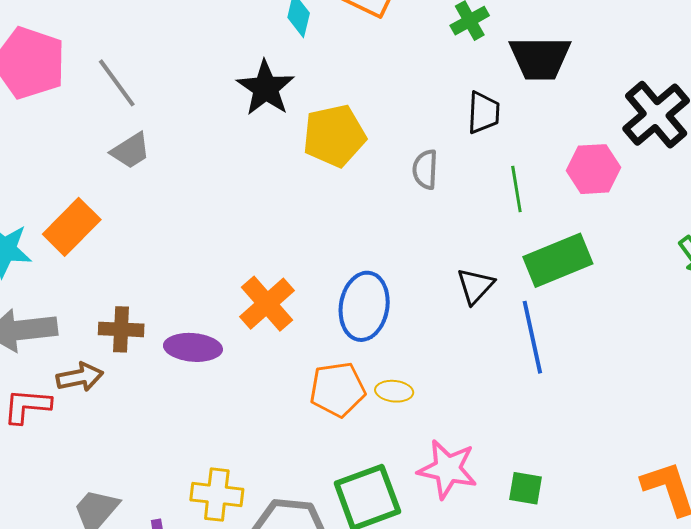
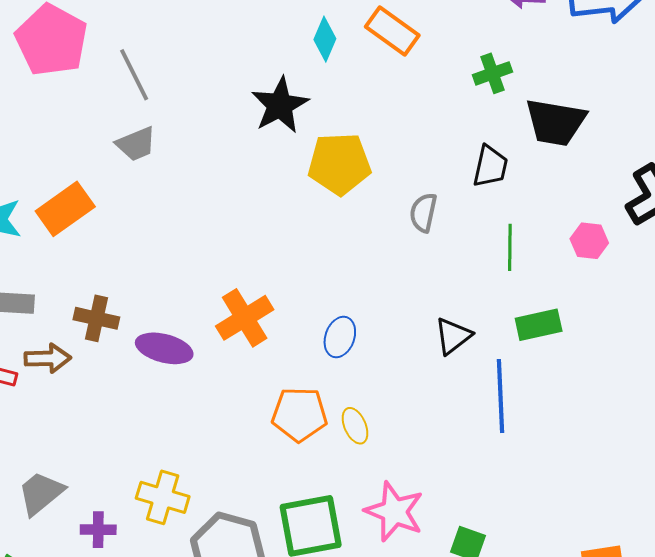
pink hexagon: (594, 169) -> (589, 241), size x0.7
green rectangle: (558, 260) -> (539, 325), size x0.7
blue ellipse: (364, 306) -> (340, 337), size x0.6
yellow ellipse: (394, 391) -> (355, 426), turned 51

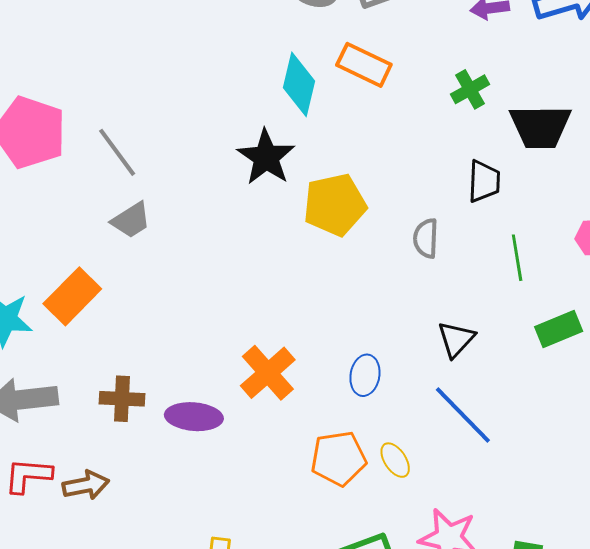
cyan diamond: (325, 39) -> (299, 84), size x1.4
black triangle: (453, 336) -> (456, 339), moved
brown arrow: (48, 358) -> (86, 485), moved
blue line: (500, 396) -> (463, 415), moved, turned -32

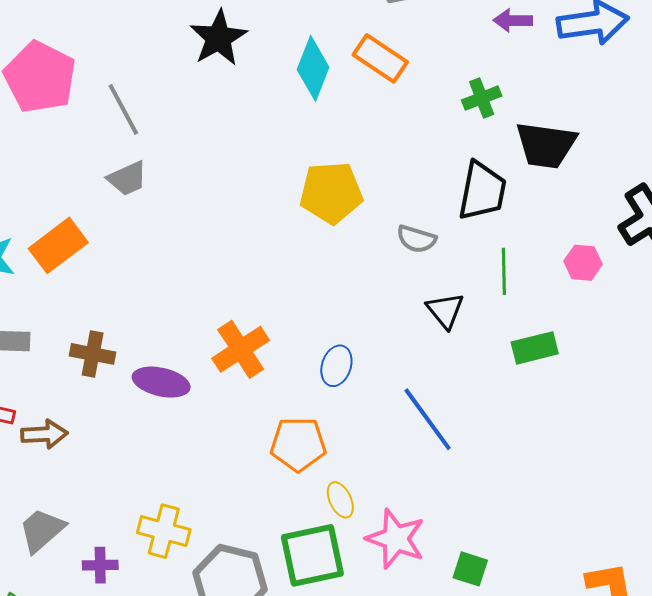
black star: (266, 157) -> (219, 38), moved
black trapezoid: (484, 181) -> (482, 191), size x1.4
gray semicircle: (426, 238) -> (416, 239), turned -84
black triangle: (456, 339) -> (445, 310), moved, turned -30
yellow ellipse: (395, 460) -> (340, 500), moved

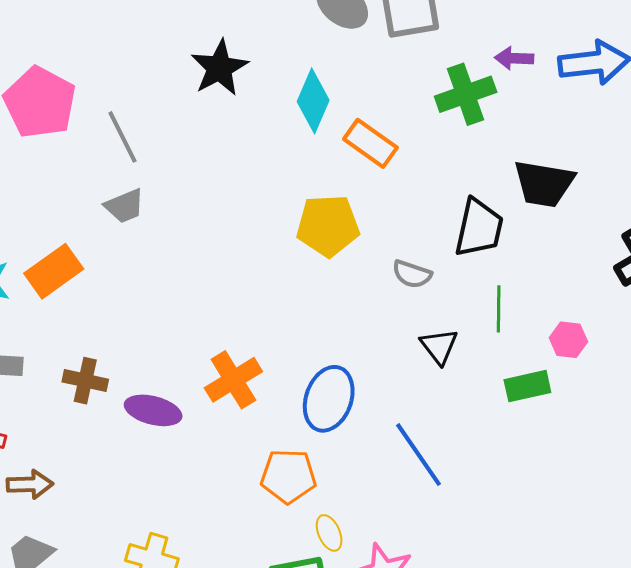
orange rectangle: (380, 58) -> (370, 143), moved
green cross: (482, 98) -> (466, 94), moved, size x1.5
pink hexagon: (583, 263) -> (568, 340), moved
blue ellipse: (336, 366) -> (329, 399), size x1.6
brown arrow: (44, 434) -> (30, 484), moved

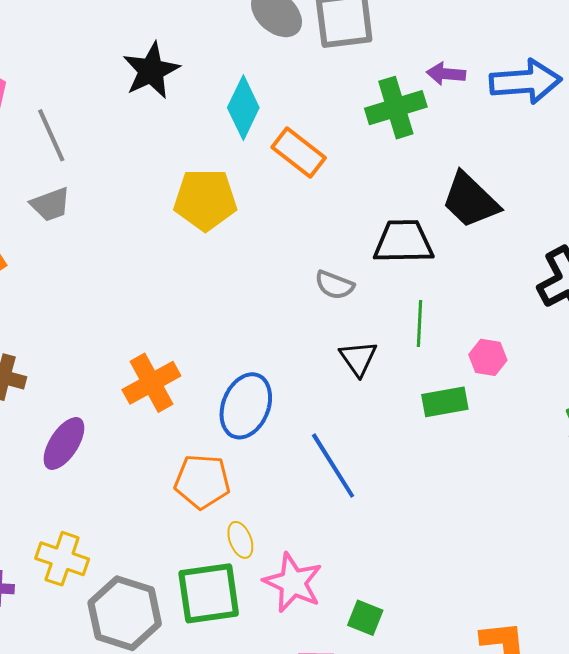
black trapezoid: (544, 184) -> (470, 200), turned 32
yellow pentagon: (328, 226) -> (205, 200), moved
black trapezoid: (479, 228) -> (403, 242), turned -106
purple ellipse: (153, 410) -> (64, 443), moved, turned -74

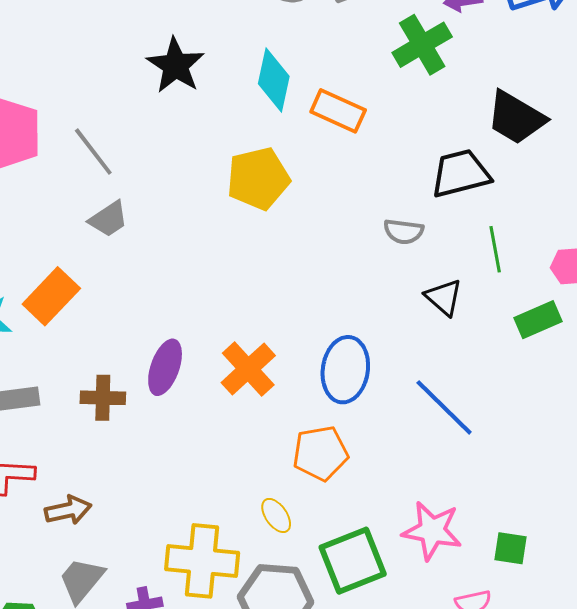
purple ellipse: (64, 443) -> (165, 367), moved
yellow ellipse: (240, 540) -> (276, 515), moved
yellow cross: (62, 559) -> (202, 561), size x1.4

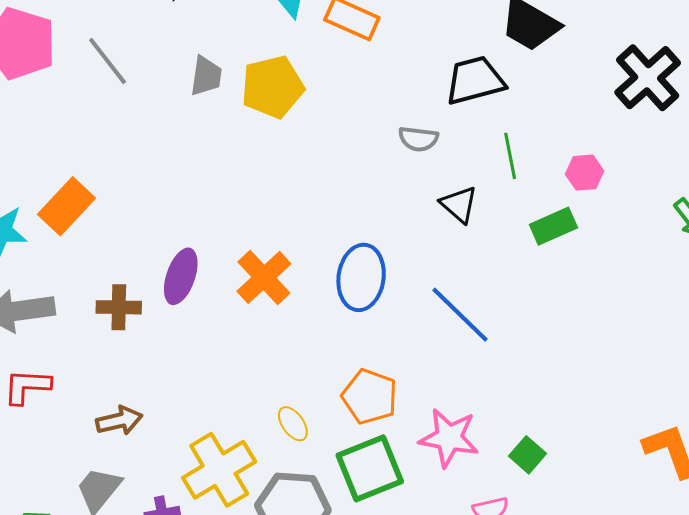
gray trapezoid: (108, 219) -> (206, 76), moved, turned -48
orange pentagon: (320, 453) -> (370, 397), moved, turned 30
brown arrow: (68, 510) -> (119, 421), moved
green square: (511, 548) -> (528, 455), turned 33
yellow cross: (202, 561) -> (219, 470), turned -36

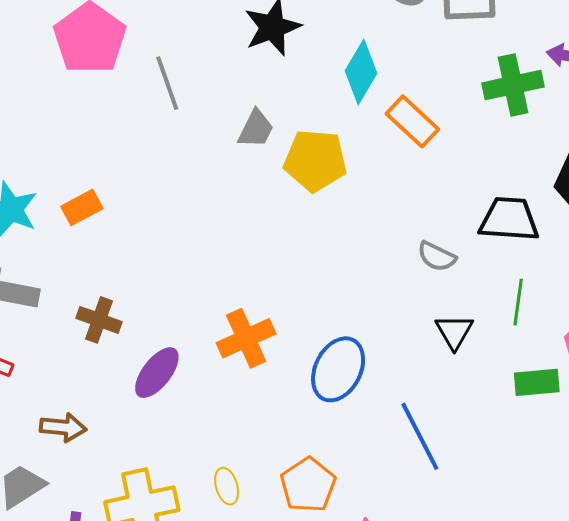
orange rectangle: (67, 206) -> (82, 207), size x0.7
purple ellipse: (181, 276) -> (157, 373), moved

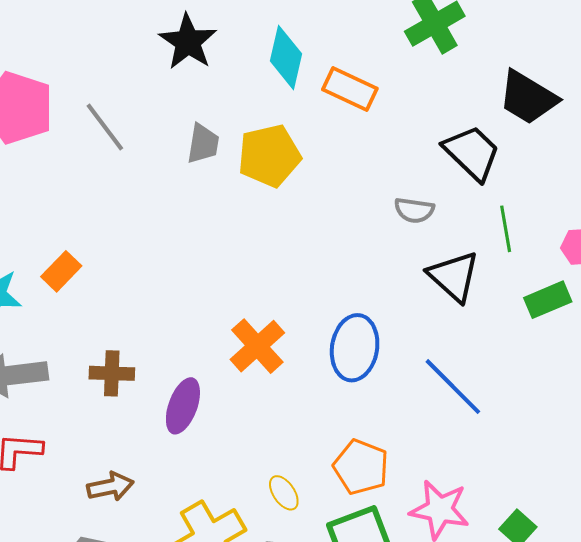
black trapezoid: (509, 219) -> (472, 153), turned 58
black triangle: (454, 332) -> (454, 276), size x1.4

